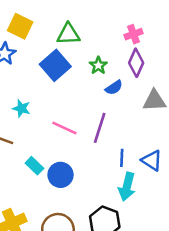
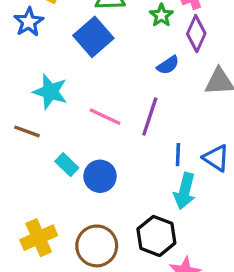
green star: (98, 65) -> (161, 15), moved
cyan star: (21, 108) -> (50, 92), size x1.5

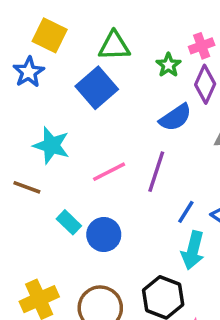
blue semicircle: (168, 65) -> (175, 117), size x1.4
pink line: (105, 117) -> (109, 172), turned -52
blue line: (178, 155) -> (186, 212), turned 30

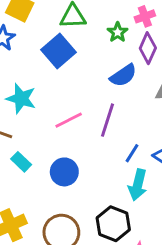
cyan rectangle: (69, 222) -> (21, 162), moved

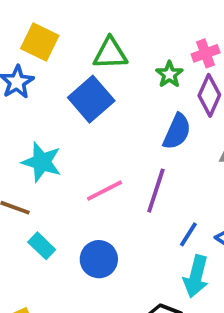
blue semicircle: (123, 75) -> (177, 132), turned -32

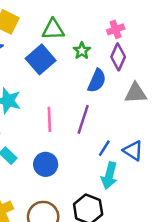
green star: (169, 74) -> (82, 51), moved
pink line: (105, 191) -> (49, 119), turned -65

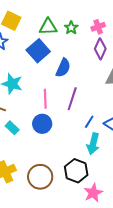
green star: (82, 51) -> (71, 28), moved
blue semicircle: (97, 81) -> (63, 68), moved
blue circle: (46, 164) -> (42, 124), moved

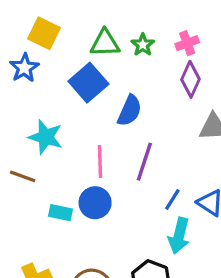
cyan rectangle: (12, 128) -> (60, 213), moved, turned -32

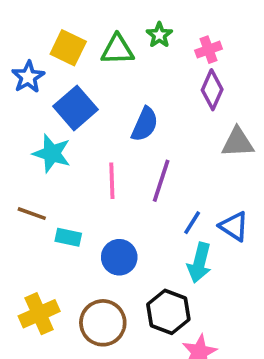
yellow square: (44, 33) -> (68, 48), moved
green star: (143, 45) -> (159, 35), moved
blue square: (88, 83) -> (75, 108), moved
brown line: (23, 176) -> (32, 214), moved
blue circle: (95, 203) -> (119, 257), moved

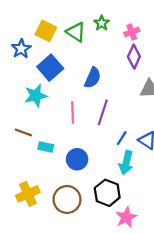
green triangle: (117, 50) -> (76, 32), turned 35
cyan star: (52, 153) -> (36, 96), turned -30

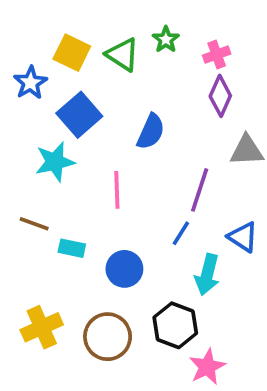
purple line: (103, 112) -> (200, 190), moved
blue line: (122, 138) -> (181, 233), moved

